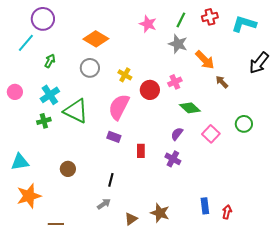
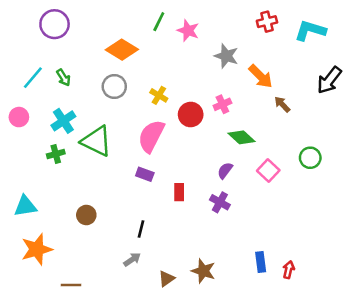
green line: (181, 20) -> (159, 22), moved
cyan line: (26, 43) -> (33, 78), moved
green arrow: (50, 61) -> (63, 78), turned 120

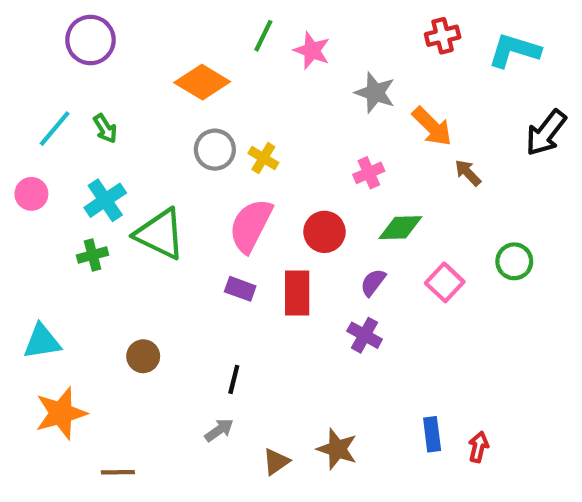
gray circle: (114, 87) -> (215, 150), moved
red circle: (191, 114) -> (325, 232), moved
green diamond: (242, 137) -> (400, 228), turned -44
red rectangle: (179, 192) -> (297, 293), moved, size x1.5

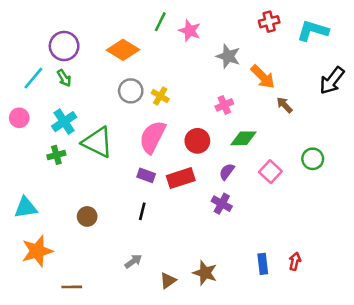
purple circle: (90, 40) -> (64, 46), moved
red rectangle: (297, 293) -> (181, 178), turned 72
black line: (234, 379) -> (142, 211), moved
red arrow: (478, 447) -> (295, 261), moved

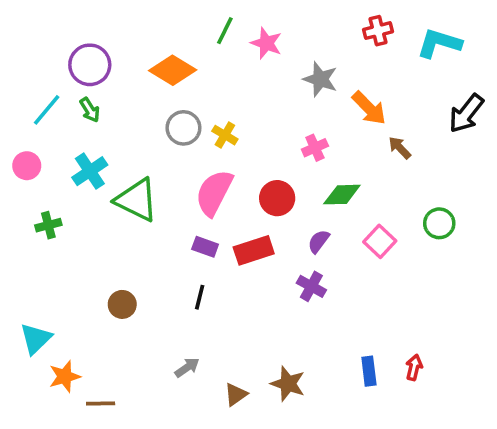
green cross: (56, 155) -> (48, 225), moved
cyan triangle: (26, 207) -> (36, 339), moved, turned -35
orange star: (37, 251) -> (65, 376), moved, size x0.7

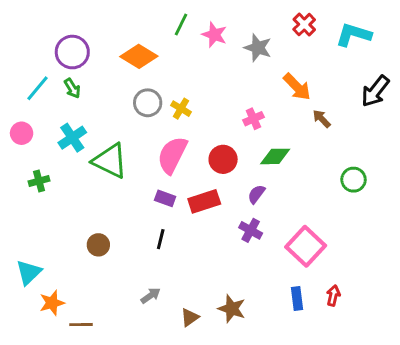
red cross: (378, 31) -> (304, 25), turned -30
gray star: (320, 79) -> (258, 48), moved
pink square: (380, 241) -> (306, 246), moved, size x1.5

